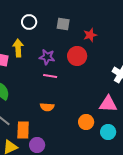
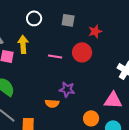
purple star: (47, 57) -> (67, 89), moved
pink line: (50, 76) -> (55, 56), moved

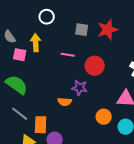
gray square: (68, 20) -> (82, 30), moved
red star: (95, 31) -> (108, 30), size x1.5
red circle: (82, 52) -> (95, 66), moved

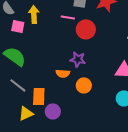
pink line: (68, 55) -> (68, 17), moved
red circle: (95, 66) -> (86, 29), moved
orange circle: (104, 117) -> (84, 85), moved

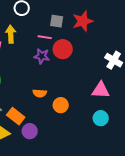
purple star: (78, 59) -> (42, 56), moved
orange rectangle: (39, 96) -> (16, 116), turned -54

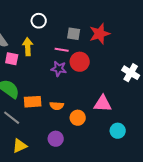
pink triangle: (101, 90) -> (103, 104), moved
orange rectangle: (16, 116) -> (33, 102), moved, turned -42
purple circle: (30, 131) -> (56, 139), moved

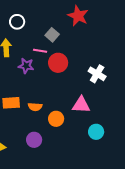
gray square: (74, 34) -> (52, 35), turned 32
red star: (100, 34) -> (78, 16), moved, turned -30
purple star: (59, 69) -> (26, 66), moved
white cross: (131, 73) -> (97, 74), moved

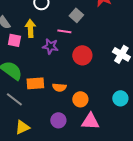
red circle: (58, 63) -> (82, 55), moved
pink triangle: (81, 105) -> (90, 121), moved
cyan circle: (96, 132) -> (120, 98), moved

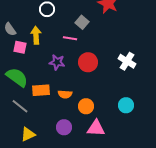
purple star: (50, 46) -> (57, 62), moved

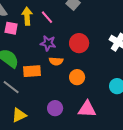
pink line: (70, 38) -> (47, 17), moved, turned 40
orange semicircle: (65, 94) -> (56, 61), moved
orange circle: (86, 106) -> (77, 77), moved

